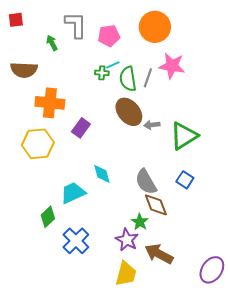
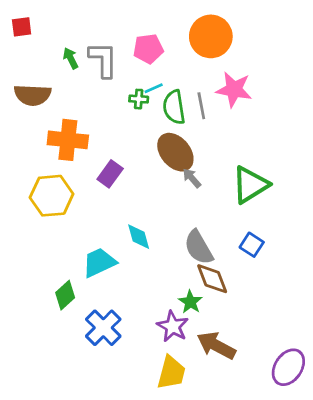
gray L-shape: (76, 25) -> (103, 60), moved
gray line: (148, 78) -> (201, 106), turned -30
gray arrow: (152, 125) -> (192, 178), moved, turned 56

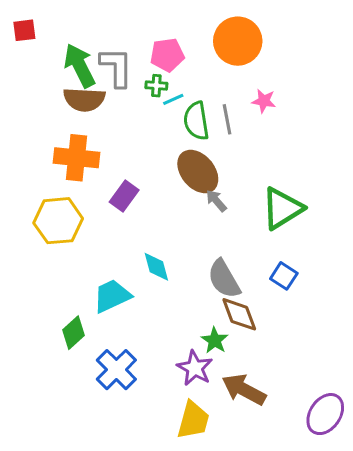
green arrow: (71, 58) -> (80, 66), size x1.8
pink star: (234, 90) -> (264, 101), size x0.6
brown semicircle: (32, 95) -> (84, 99), moved
green cross: (139, 99) -> (156, 86), moved

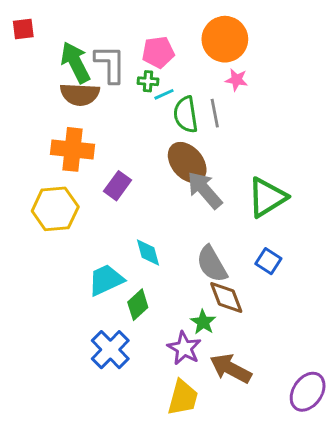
pink star: (264, 101) -> (236, 80), moved
gray arrow: (216, 201) -> (205, 190), size x1.8
green diamond: (73, 333) -> (138, 305), moved

